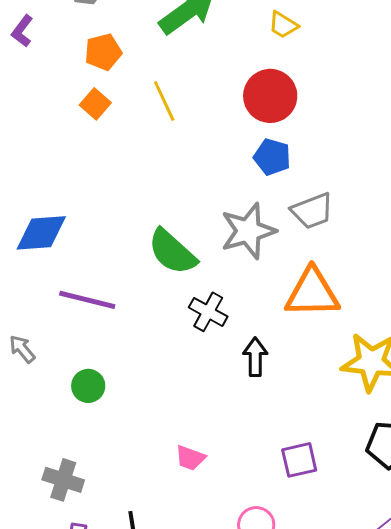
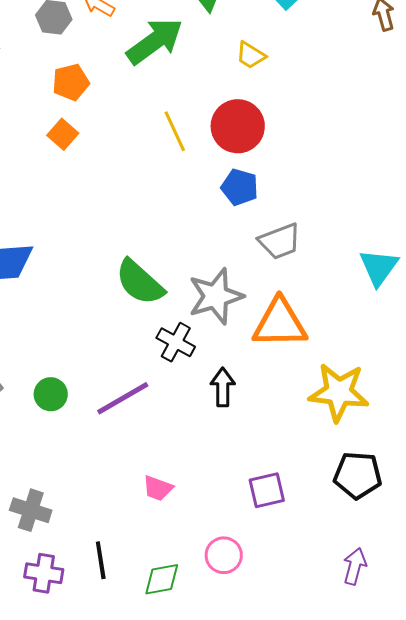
yellow line: (164, 101) -> (175, 131), moved
gray star: (248, 231) -> (216, 296), moved
purple line: (87, 300) -> (123, 398), moved, turned -44
green circle: (88, 386) -> (51, 394), moved

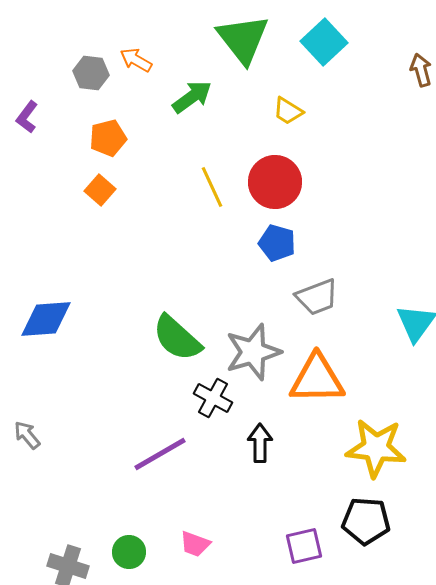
green arrow: (155, 41) -> (192, 97), size x0.7
green circle: (51, 394) -> (129, 552), moved
black pentagon: (358, 475) -> (366, 521), moved

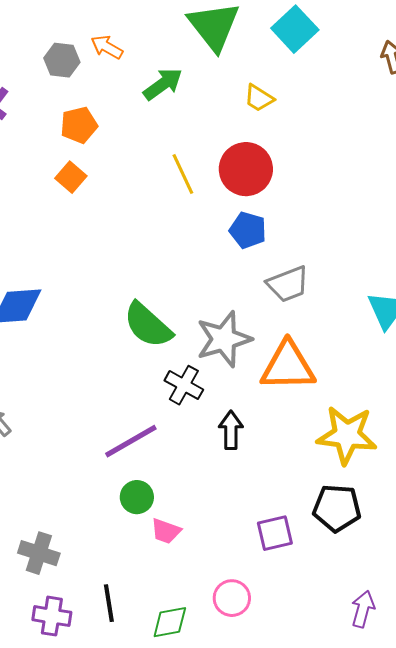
green circle: (129, 552) -> (137, 497), moved

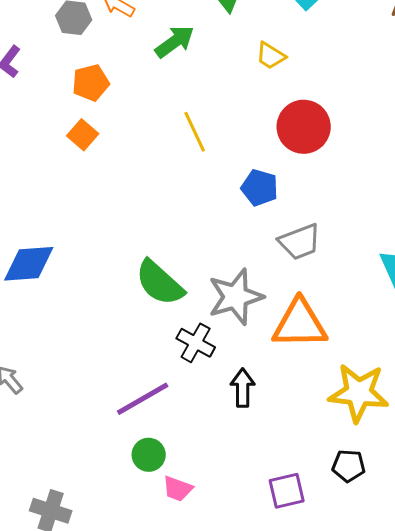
red circle: (246, 169) -> (304, 127), moved
black pentagon: (337, 508) -> (349, 466), size x0.7

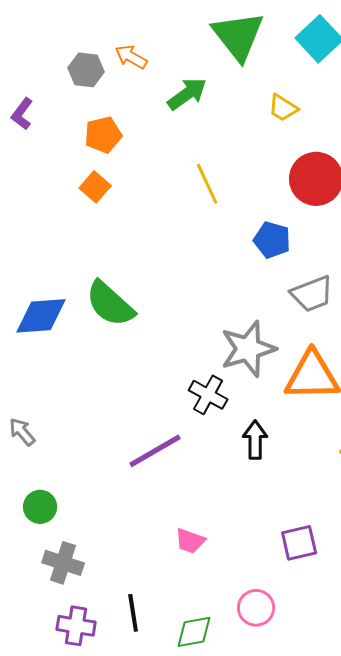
green semicircle: (160, 283) -> (110, 304), moved
green circle: (149, 455) -> (40, 507), moved

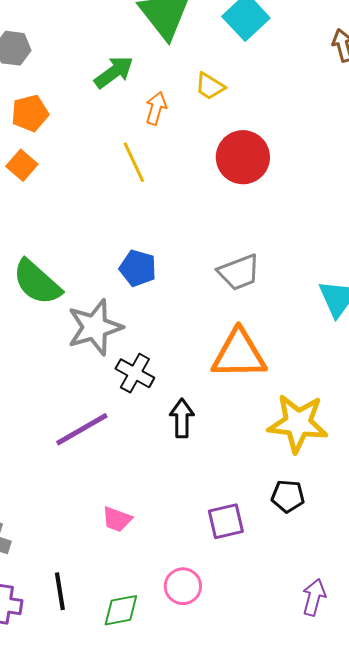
orange arrow: (131, 57) -> (156, 108), moved, turned 76
blue pentagon: (272, 240) -> (138, 268), moved
gray star: (248, 349) -> (95, 327), moved

